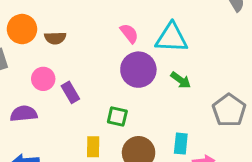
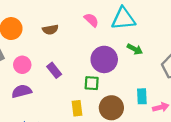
brown semicircle: (55, 38) -> (50, 30), moved
purple circle: (138, 70) -> (104, 59), moved
pink circle: (43, 79) -> (22, 65), moved

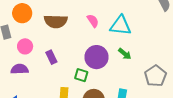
brown semicircle: (50, 30) -> (56, 21), size x1.6

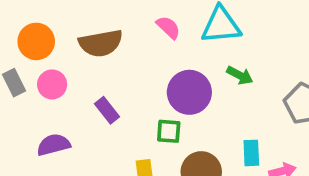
pink circle: (25, 46) -> (52, 84), moved

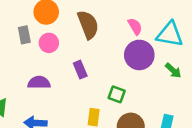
brown semicircle: (101, 43) -> (88, 25), turned -116
purple circle: (189, 92) -> (139, 55), moved

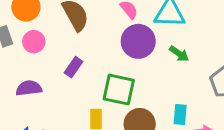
purple rectangle: (80, 70) -> (73, 67), turned 66
green square: (117, 94) -> (119, 90), size x1.6

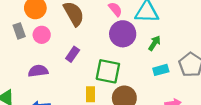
green arrow: (179, 54) -> (154, 43), turned -91
cyan rectangle: (180, 115) -> (161, 70), moved, turned 70

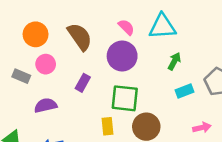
gray rectangle: (19, 31) -> (21, 76), moved, turned -42
purple circle: (123, 34) -> (122, 56), moved

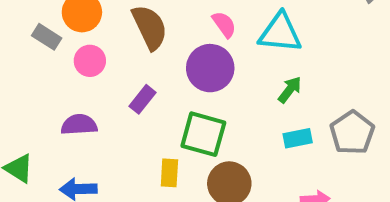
gray rectangle: (21, 76) -> (47, 37), moved

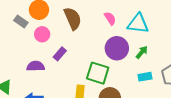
purple circle: (210, 68) -> (117, 48), moved
purple rectangle: (142, 99) -> (60, 54), moved

